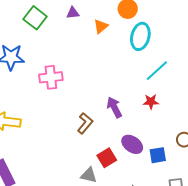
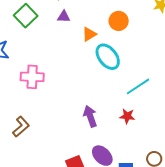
cyan ellipse: (140, 36) -> (108, 57), moved, turned -60
brown L-shape: (85, 123) -> (21, 127), moved

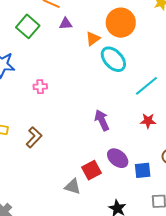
orange circle: (119, 21) -> (121, 23), size x1.5
pink cross: (32, 77) -> (40, 87), size x0.6
red star: (127, 116) -> (148, 121), moved

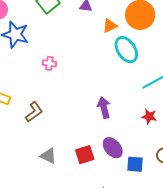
gray triangle: (73, 187) -> (48, 156), moved

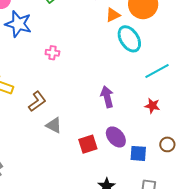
gray triangle: (48, 156) -> (54, 125), moved

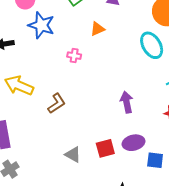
orange triangle: (113, 15) -> (97, 29), moved
gray triangle: (54, 125) -> (73, 155), moved
purple ellipse: (116, 137) -> (134, 143), turned -65

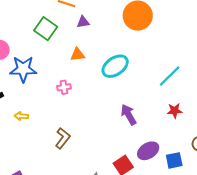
orange triangle: (97, 29) -> (78, 54), turned 35
cyan ellipse: (152, 45) -> (115, 66), moved, turned -76
yellow arrow: (19, 85) -> (21, 116), moved, size x0.5

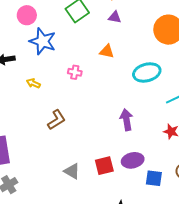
orange triangle: (78, 54) -> (107, 51), moved
cyan ellipse: (115, 66) -> (147, 72), moved
yellow arrow: (21, 116) -> (33, 83), moved

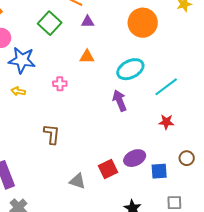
yellow arrow: (33, 83) -> (18, 91), moved
brown L-shape: (56, 120) -> (52, 134), turned -40
purple arrow: (126, 120) -> (120, 101), moved

